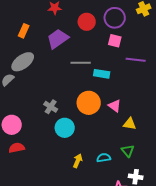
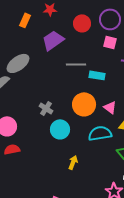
orange rectangle: (24, 31) -> (25, 20), moved
cyan semicircle: (104, 158) -> (100, 133), moved, size x1.6

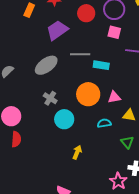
gray ellipse: (18, 63) -> (46, 65), moved
pink triangle: (110, 107) -> (114, 97), turned -48
cyan semicircle: (100, 133) -> (104, 123), size x0.6
red semicircle: (12, 149) -> (16, 139), turned 105

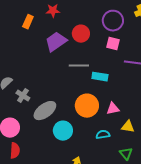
red circle: (86, 13) -> (81, 34), moved
gray ellipse: (46, 65) -> (45, 111), moved
gray cross: (50, 98) -> (23, 96), moved

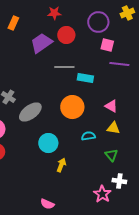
red star: (53, 11) -> (54, 13), moved
pink square: (113, 44) -> (107, 45), moved
pink triangle: (113, 109) -> (111, 106), moved, turned 40
cyan circle: (63, 131) -> (48, 143), moved

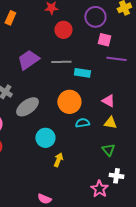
purple trapezoid: (41, 43) -> (28, 60), moved
cyan semicircle: (88, 136) -> (82, 123), moved

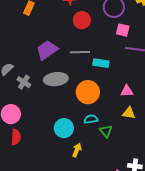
pink triangle: (108, 101) -> (127, 91), turned -32
gray ellipse: (27, 107) -> (56, 79), moved, turned 30
cyan semicircle: (82, 123) -> (91, 119), moved
green triangle: (108, 150) -> (106, 131), moved

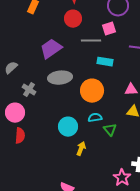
red circle: (82, 20) -> (73, 19), moved
pink square: (123, 30) -> (109, 29), moved, turned -32
gray line: (80, 52) -> (91, 41), moved
gray cross: (24, 82) -> (29, 90), moved

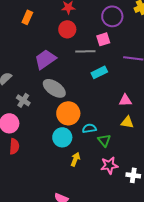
cyan rectangle: (105, 62) -> (99, 72), turned -35
gray ellipse: (60, 78) -> (54, 88), turned 40
orange circle: (92, 91) -> (68, 113), moved
pink star: (122, 178) -> (109, 165), moved, turned 30

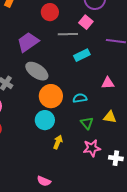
pink square: (103, 39) -> (86, 22), turned -32
yellow triangle: (127, 122) -> (110, 117), moved
cyan semicircle: (89, 128) -> (80, 98), moved

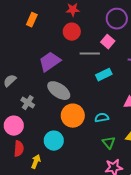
cyan circle: (45, 120) -> (54, 141), moved
yellow arrow: (58, 142) -> (36, 162), moved

